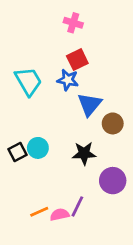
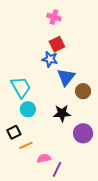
cyan trapezoid: (28, 81) -> (21, 87), moved
black square: (17, 152) -> (14, 132), moved
purple line: (77, 206) -> (57, 169), moved
orange line: (39, 212) -> (26, 145), moved

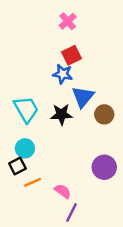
pink cross: (54, 17) -> (68, 21), turned 32
cyan circle: (28, 109) -> (25, 148), moved
black star: (62, 113) -> (61, 114), moved
pink semicircle: (44, 158) -> (63, 191), moved, turned 48

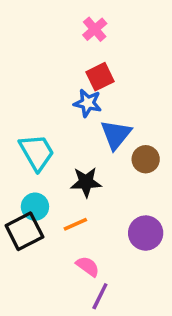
black star: (61, 114) -> (86, 182), moved
black square: (17, 166) -> (24, 231), size x1.5
orange line: (32, 182) -> (75, 224), moved

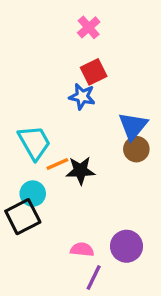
blue triangle: (116, 135) -> (133, 126), moved
orange line: (75, 224) -> (57, 164), moved
purple circle: (146, 233) -> (126, 246), moved
pink semicircle: (88, 266) -> (82, 250), turned -30

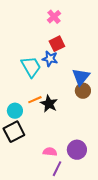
cyan trapezoid: (34, 143) -> (31, 67), moved
black star: (80, 171) -> (49, 104), turned 30
cyan circle: (33, 194) -> (15, 111), moved

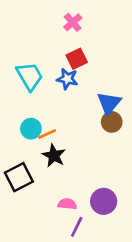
cyan trapezoid: (31, 67) -> (30, 76), moved
black star: (49, 104) -> (54, 156), moved
cyan circle: (15, 111) -> (31, 129), moved

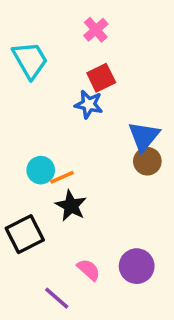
cyan trapezoid: (30, 76) -> (30, 60), moved
pink semicircle: (67, 204) -> (89, 270), turned 36
purple line: (77, 227) -> (57, 298), moved, turned -75

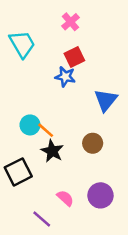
brown circle: (147, 161) -> (93, 143), moved
orange line: (62, 177) -> (46, 130), turned 66

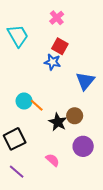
red square: (74, 57) -> (60, 46), turned -35
black star: (52, 151) -> (58, 122), moved
purple circle: (100, 195) -> (83, 146), moved
purple line: (42, 219) -> (17, 172), moved

